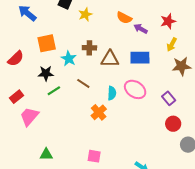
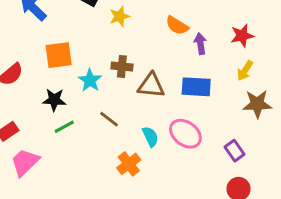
purple arrow: (141, 29) -> (200, 44), turned 48
cyan semicircle: (112, 93) -> (150, 137), turned -32

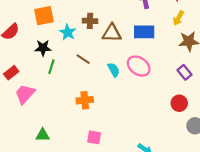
green line: (64, 127) -> (51, 67), turned -40
purple rectangle: (234, 151) -> (185, 72), moved
orange cross: (129, 164) -> (85, 100), moved, turned 35

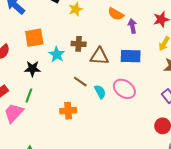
brown line: (83, 59) -> (80, 82), moved
green line: (51, 67) -> (29, 96), moved
orange cross: (85, 100) -> (68, 111), moved

